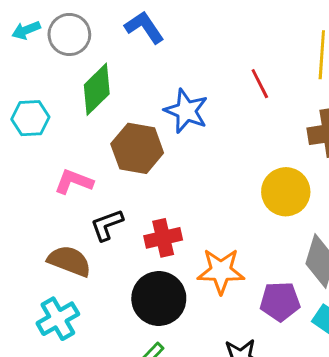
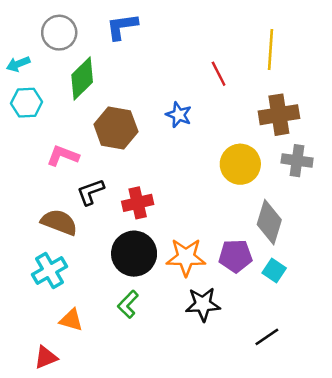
blue L-shape: (144, 27) -> (122, 27), turned -64
cyan arrow: (26, 30) -> (18, 64), moved
blue star: (186, 111) -> (179, 115), moved, size x0.7
orange star: (221, 271) -> (186, 257), moved

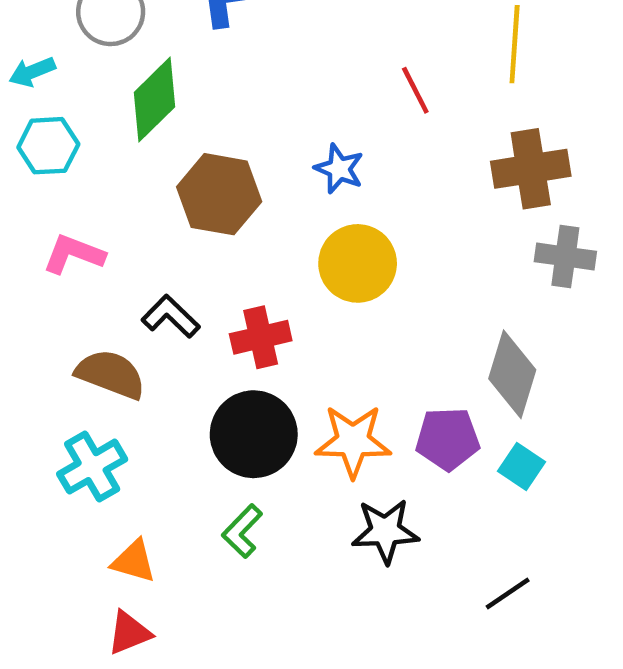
pink L-shape: (63, 156) -> (74, 254), moved
yellow circle: (240, 164) -> (358, 263), moved
black L-shape: (91, 192) -> (171, 316), turned 64
red triangle: (46, 357) -> (129, 633), moved

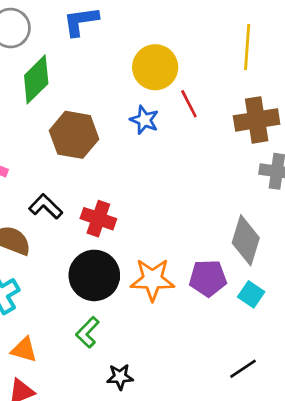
red line: (415, 90) -> (189, 104), moved
yellow circle: (358, 263) -> (155, 67), moved
red cross: (261, 337) -> (98, 219), turned 32
black star: (385, 531) -> (120, 377), moved, size x0.7

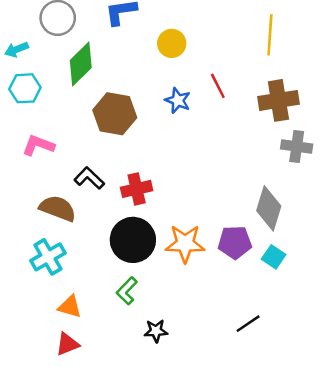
yellow circle: (155, 67) -> (172, 43), moved, size x0.7
red cross: (98, 219) -> (137, 189), turned -32
black line: (243, 369) -> (248, 324), moved

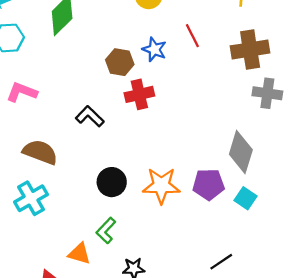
brown hexagon: (115, 114) -> (120, 62), moved, size x0.7
black L-shape: (89, 178) -> (90, 116), moved
red cross: (137, 189) -> (139, 94), moved
black circle: (133, 240) -> (112, 182), size x0.7
orange triangle: (70, 307) -> (79, 254), moved

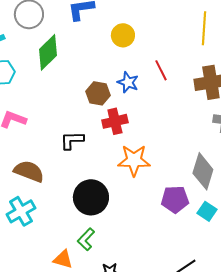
black L-shape: (90, 116) -> (72, 140), turned -45
black circle: (112, 182) -> (91, 197), size x1.4
orange star: (161, 186) -> (134, 160), moved

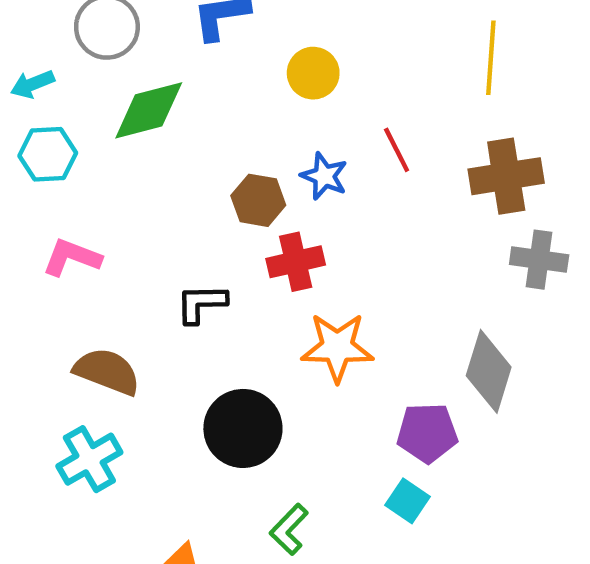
green diamond: (48, 52) -> (149, 110), turned 30
cyan square: (207, 211) -> (407, 501), moved
green L-shape: (86, 239) -> (289, 529), moved

